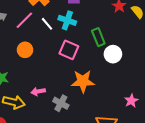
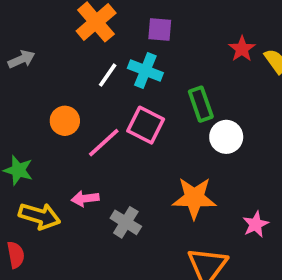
pink line: (24, 20) -> (104, 143), moved
white line: (47, 24) -> (108, 75), turned 72
orange star: (83, 81) -> (194, 198), moved

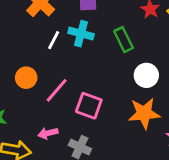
green rectangle: (201, 104) -> (124, 40), moved
pink square: (146, 125) -> (89, 106), moved
orange star: (194, 198) -> (144, 113), moved

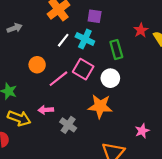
white circle: (146, 75) -> (110, 78), moved
pink square: (89, 106) -> (83, 69), moved
orange star: (144, 113) -> (100, 106), moved

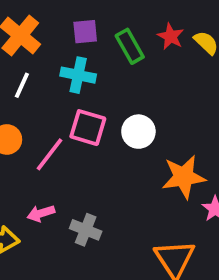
white line: (63, 40) -> (22, 85), moved
green rectangle: (116, 50) -> (130, 46), moved
orange star: (100, 106) -> (184, 177), moved

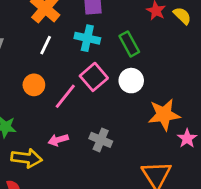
green rectangle: (130, 46) -> (129, 44), moved
pink square: (88, 128) -> (94, 77), turned 32
gray cross: (86, 230) -> (101, 140), moved

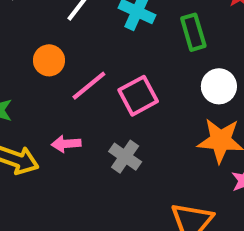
pink square: (94, 77) -> (138, 96), moved
white circle: (131, 81) -> (219, 86), moved

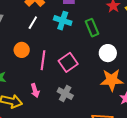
pink line: (89, 86) -> (43, 60), turned -36
pink arrow: (66, 144) -> (35, 91), turned -96

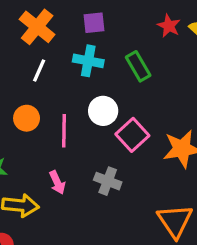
white circle: (108, 53) -> (103, 111), moved
pink square: (68, 62) -> (132, 135), moved

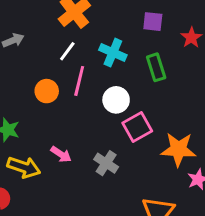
purple square: (94, 23) -> (153, 22), moved
pink line: (64, 131) -> (79, 81), moved
pink arrow: (57, 183) -> (61, 154), turned -45

